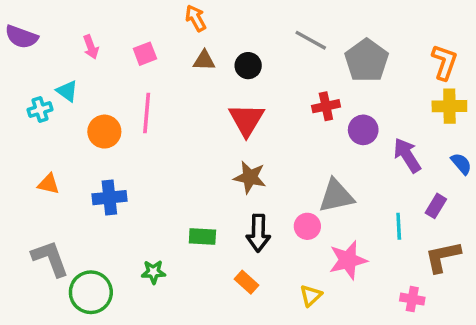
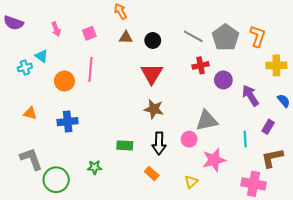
gray line: (311, 40) -> (193, 36), moved
orange L-shape: (444, 62) -> (258, 36), moved
pink cross: (412, 299) -> (254, 184), size x1.6

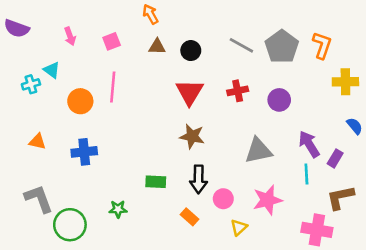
red cross: (201, 65) -> (238, 91), moved
purple arrow: (250, 96) -> (309, 144), moved
pink circle: (189, 139) -> (223, 199), moved

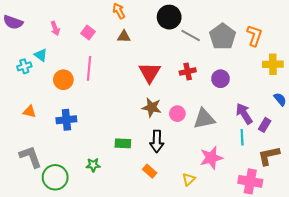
pink square: (112, 41) -> (88, 32), turned -32
black circle: (191, 51) -> (169, 17), moved, size x1.5
pink circle: (223, 199) -> (177, 114), moved

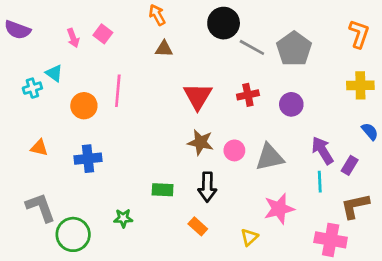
pink square: (88, 32) -> (103, 34), moved
orange L-shape: (254, 36) -> (359, 34), moved

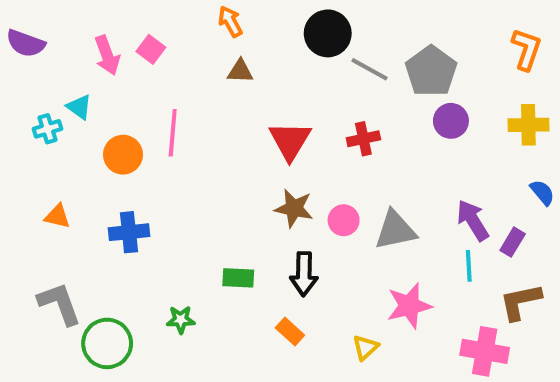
pink arrow: (73, 38) -> (107, 55), size x1.4
purple circle: (291, 104) -> (451, 121), moved

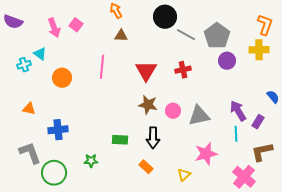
yellow cross: (528, 125) -> (259, 50), moved
pink line: (173, 133) -> (102, 67), moved
blue cross: (129, 232) -> (58, 130), moved
pink cross: (485, 351) -> (244, 177), turned 30

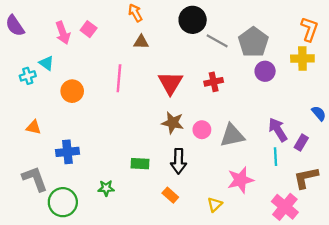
purple semicircle: (13, 22) -> (15, 26), turned 36

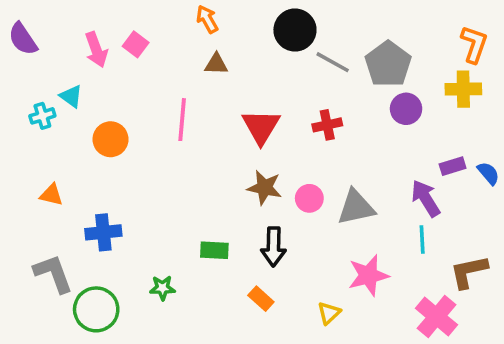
purple rectangle: (301, 143) -> (453, 166), moved, turned 42

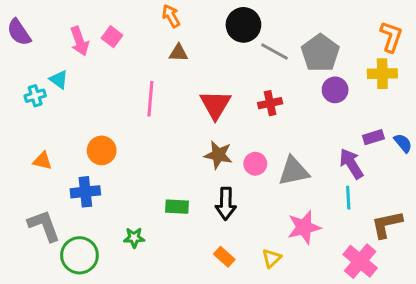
orange circle: (111, 139) -> (102, 150), moved
orange rectangle: (261, 299) -> (224, 257), moved

